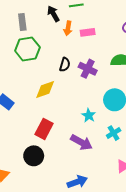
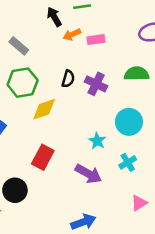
gray rectangle: (22, 22) -> (19, 46), moved, turned -42
orange arrow: (68, 28) -> (72, 34), turned 56
green hexagon: (27, 49) -> (23, 83), moved
black circle: (34, 156) -> (15, 190), moved

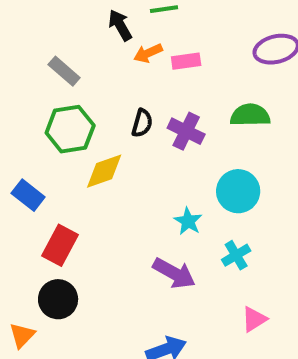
red rectangle: (43, 157) -> (60, 245), moved

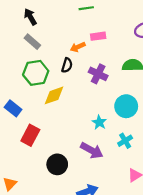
black arrow: (120, 25) -> (30, 17), moved
orange arrow: (148, 53) -> (78, 47), moved
black semicircle: (142, 123) -> (67, 65), moved
black circle: (58, 299) -> (57, 164), moved

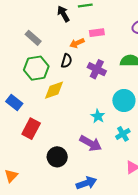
black arrow: (30, 17) -> (63, 14), moved

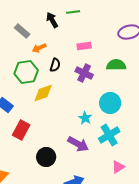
pink rectangle: (97, 33) -> (84, 46), moved
gray rectangle: (33, 38) -> (22, 31), moved
orange arrow: (77, 43) -> (39, 48), moved
cyan cross: (123, 134) -> (109, 135), size x1.5

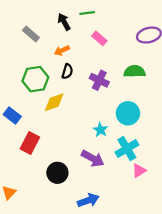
pink rectangle: (84, 46) -> (99, 38), moved, turned 48
orange arrow: (39, 48) -> (62, 50), moved
pink triangle: (118, 167) -> (139, 171), moved

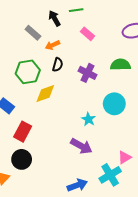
gray rectangle: (31, 34) -> (33, 33), moved
cyan cross: (127, 149) -> (110, 175), moved
black circle: (57, 173) -> (22, 159), moved

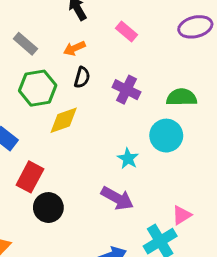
gray rectangle: (33, 33) -> (25, 44), moved
green semicircle: (120, 65) -> (182, 97), moved
black circle: (22, 159) -> (48, 208), moved

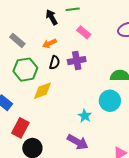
purple cross: (126, 90) -> (77, 61), moved, turned -36

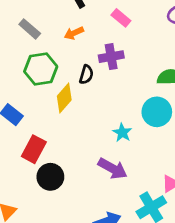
black semicircle: (55, 63) -> (86, 75), moved
yellow diamond: (42, 91) -> (64, 98), turned -30

